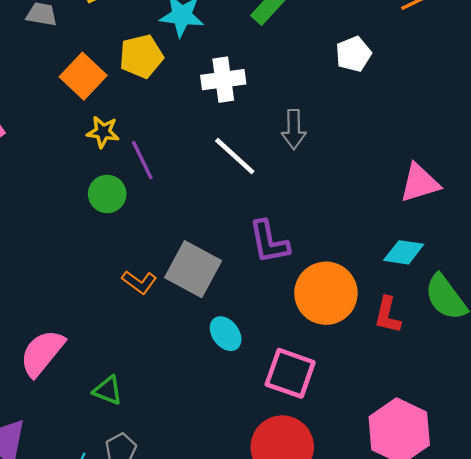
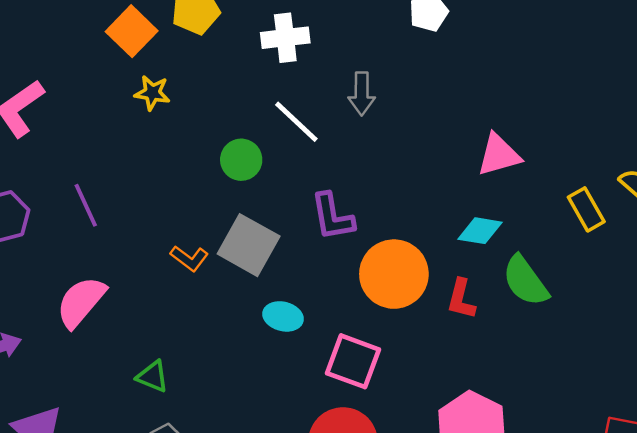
purple line: (142, 160) -> (86, 205), moved
green circle: (107, 194) -> (241, 160), moved
cyan ellipse: (226, 334) -> (283, 316), turned -40
pink semicircle: (42, 353) -> (81, 302), moved

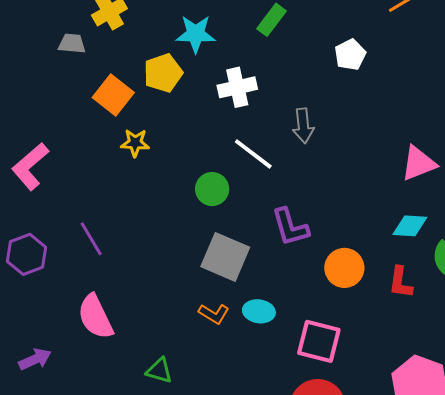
orange L-shape: (189, 258) -> (214, 314), moved
orange circle: (394, 274) -> (344, 268), size x0.7
pink semicircle: (81, 302) -> (95, 317), turned -60

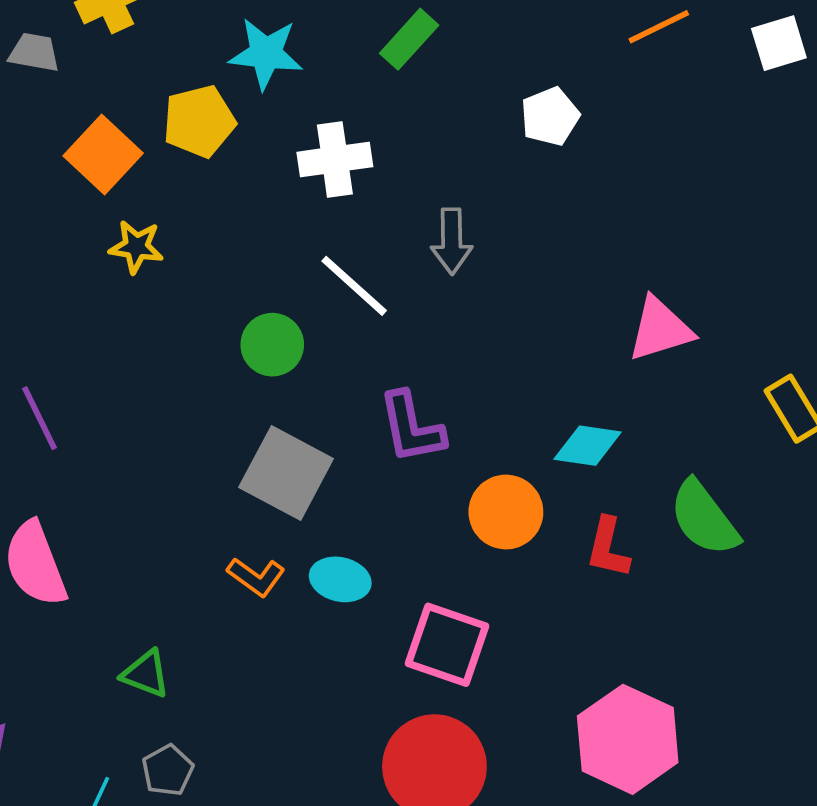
cyan diamond: (410, 226) -> (588, 446), moved

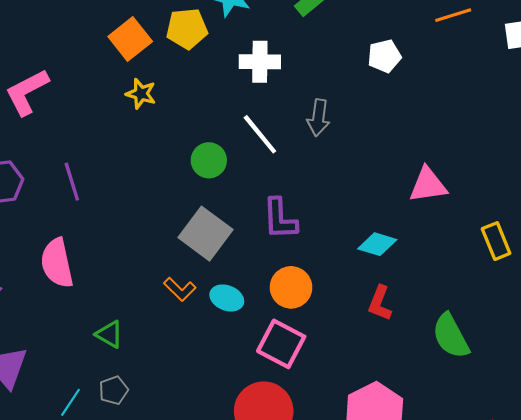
orange circle: (506, 512) -> (291, 287), moved
green semicircle: (704, 518) -> (451, 336), moved

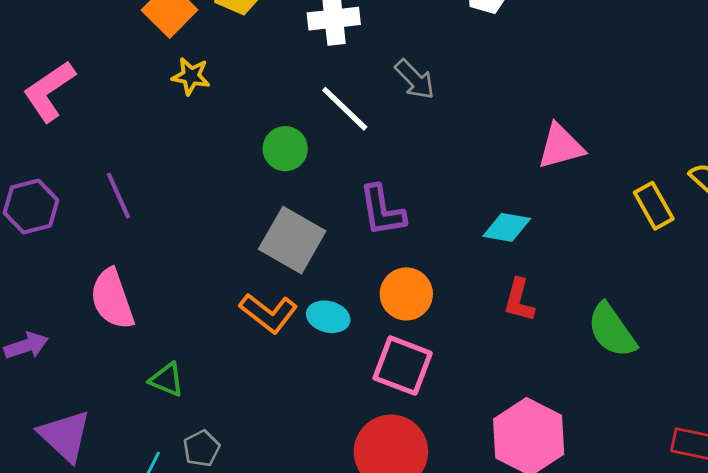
gray arrow: (318, 118) -> (415, 79), turned -45
orange L-shape: (180, 289) -> (269, 313), size x1.4
green triangle: (109, 334) -> (167, 380), moved

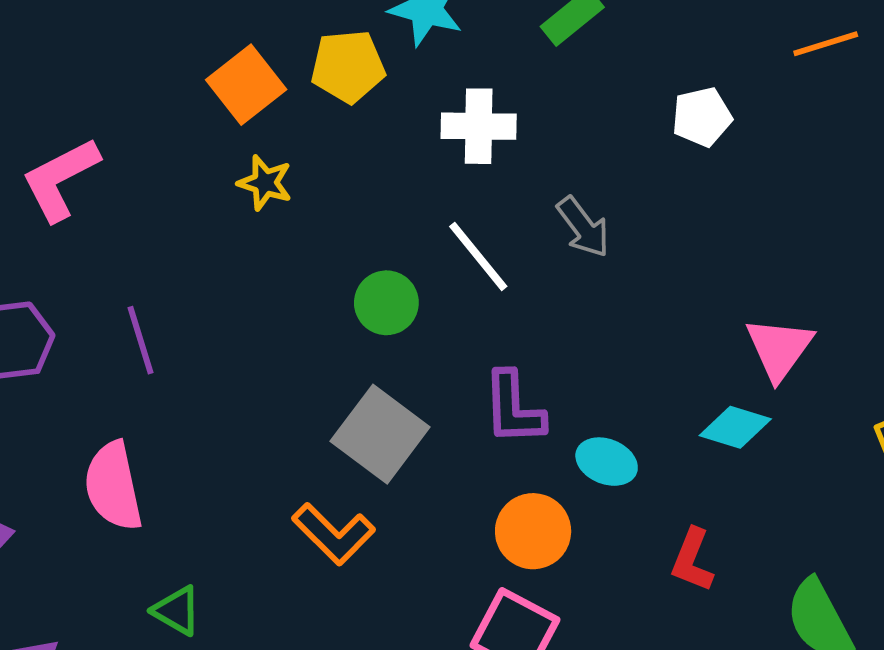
pink triangle: (561, 146) -> (779, 348), turned -46
cyan diamond: (507, 227) -> (735, 427), moved
cyan ellipse: (328, 317) -> (607, 462), moved

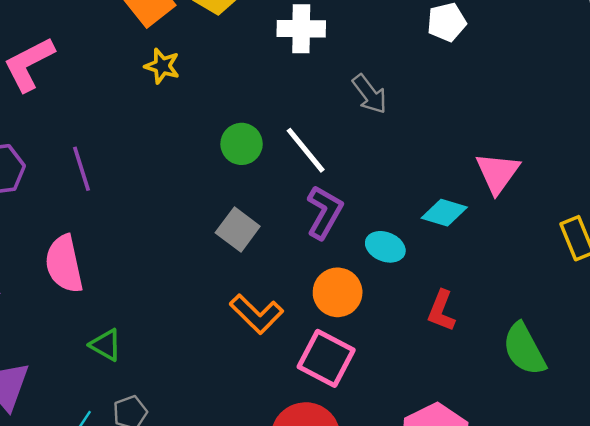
white line: (478, 256) -> (306, 150), moved
purple L-shape: (513, 408) -> (325, 212), turned -148
cyan diamond: (735, 427) -> (444, 213), moved
gray square: (380, 434) -> (238, 229), size x0.7
orange L-shape: (334, 534) -> (256, 314), moved

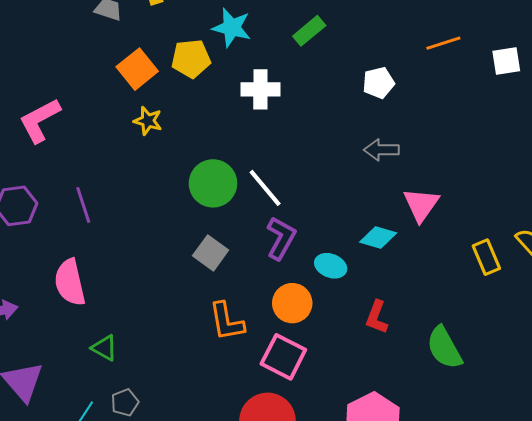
gray arrow: (370, 94) -> (381, 150), moved, turned 128
green circle: (242, 144) -> (213, 183), size x1.4
orange L-shape: (256, 314) -> (227, 321), turned 36

